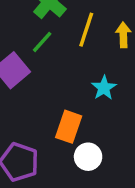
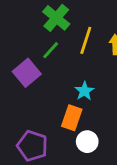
cyan star: (104, 88) -> (84, 91), moved

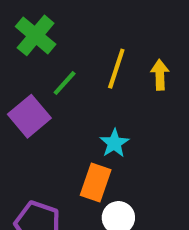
green cross: (56, 18) -> (36, 35), moved

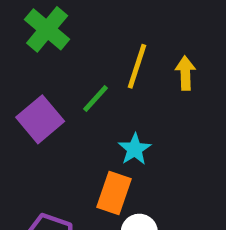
green line: (65, 83) -> (96, 99), moved

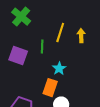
green line: (96, 99) -> (42, 47), turned -40
purple square: (40, 119) -> (18, 56), turned -30

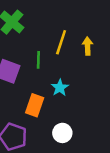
orange rectangle: (50, 88) -> (35, 105), moved

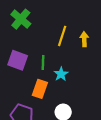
green line: (38, 60) -> (43, 62), moved

